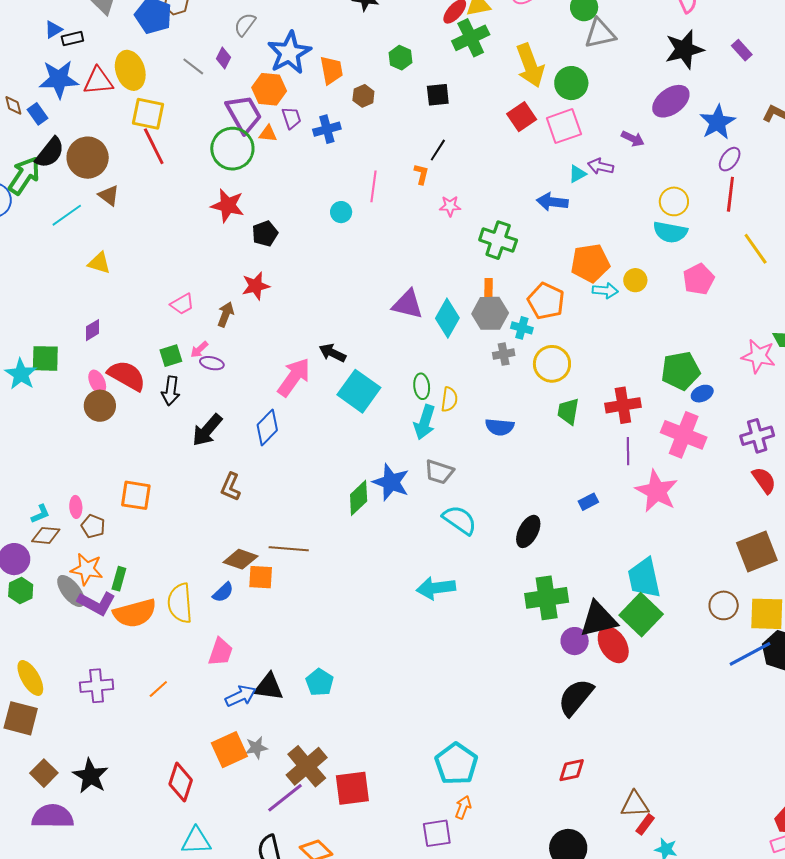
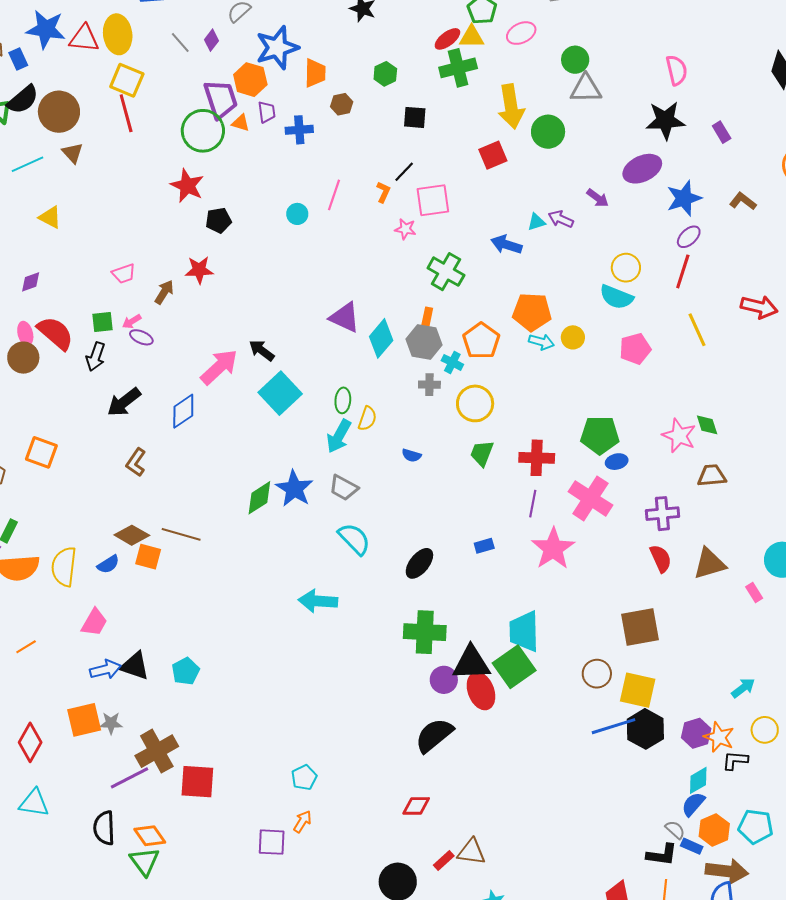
pink square: (564, 126) -> (433, 200), moved
blue semicircle: (500, 427) -> (411, 455), size x0.7
cyan pentagon: (456, 764) -> (304, 778), size x0.6
red rectangle: (645, 824) -> (444, 860), moved

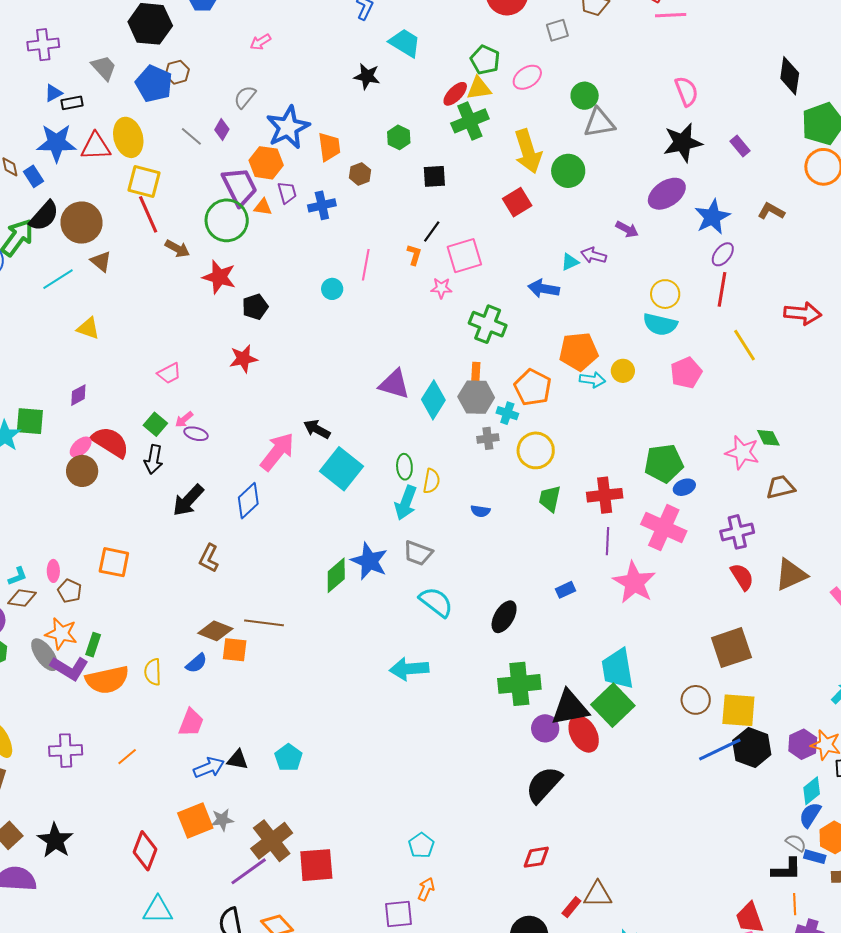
brown arrow: (164, 292) -> (177, 249), moved, turned 95
green square: (103, 322) -> (155, 424), turned -35
pink ellipse: (25, 334) -> (81, 447), turned 70
yellow semicircle: (64, 567) -> (153, 672), size x0.7
black triangle: (135, 666) -> (238, 760), size x0.7

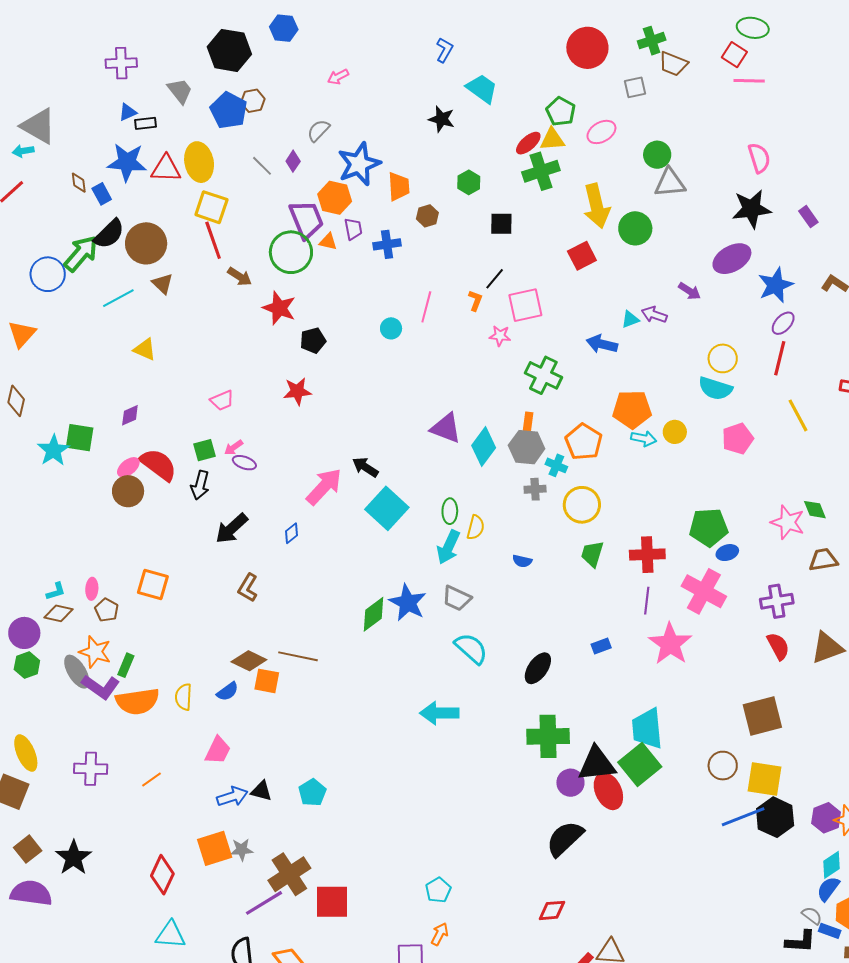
green square: (155, 424) -> (205, 450), turned 30
blue diamond: (248, 501) -> (292, 533), size x0.6

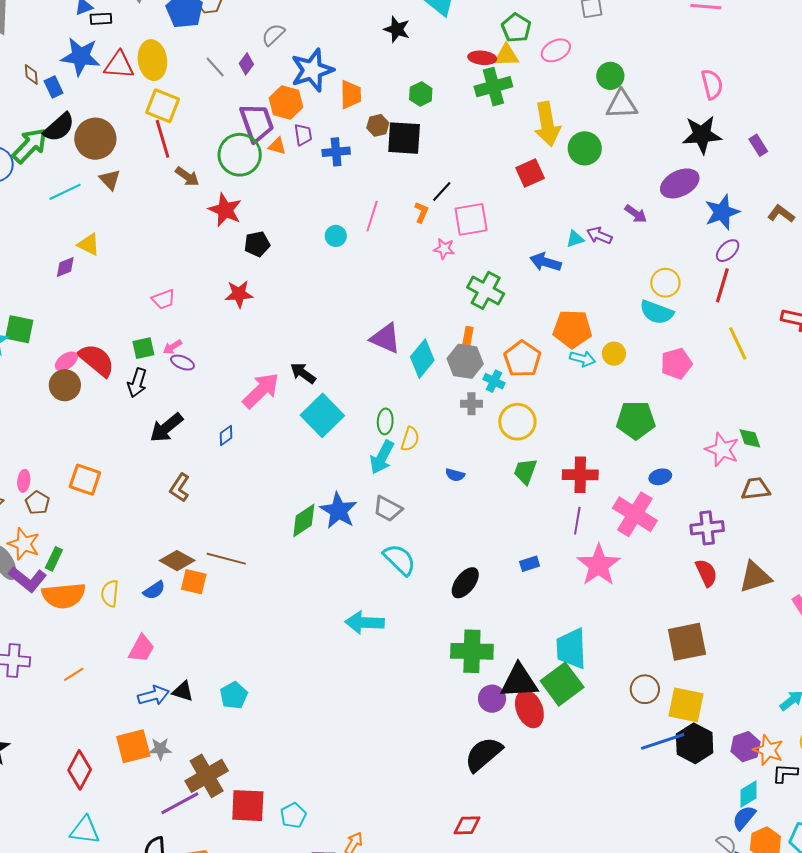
red ellipse: (528, 143) -> (482, 58), turned 44
black square: (501, 224) -> (404, 138), moved, size x1.5
purple diamond: (130, 415) -> (65, 267), moved
green pentagon: (709, 527) -> (636, 420), moved
cyan pentagon: (438, 890) -> (293, 815), moved

